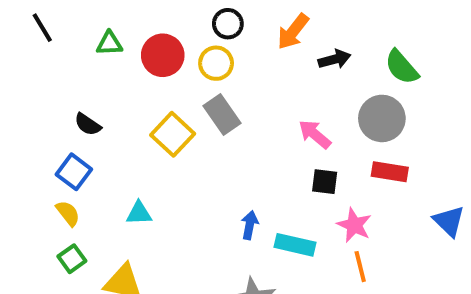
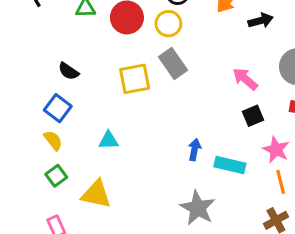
yellow square: (173, 134) -> (135, 79), turned 36
black square: (325, 182) -> (253, 116), turned -30

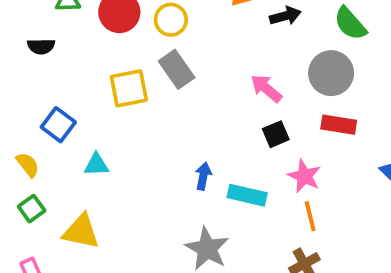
black semicircle: (69, 71) -> (41, 46), moved, turned -35
blue square: (58, 108) -> (58, 125), moved

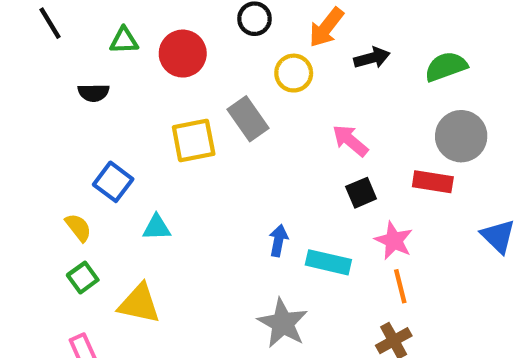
yellow circle: (171, 20) -> (294, 73), moved
green semicircle: (350, 24) -> (446, 67), turned 111
gray circle: (331, 73) -> (461, 136), moved

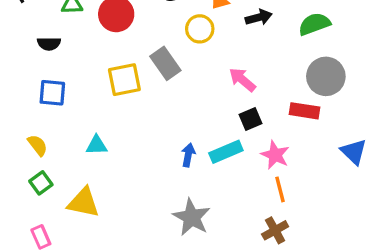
blue square: (113, 182) -> (52, 93), moved, turned -32
cyan rectangle: (328, 262) -> (226, 152), moved, turned -36

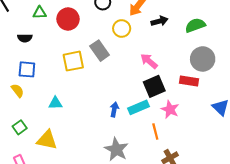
black square: (251, 119) -> (154, 86), size x1.5
yellow semicircle: (38, 145) -> (18, 91), moved
orange line: (280, 189) -> (155, 132), moved

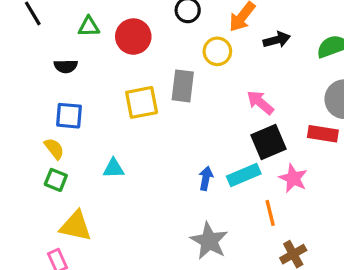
gray rectangle: (100, 51) -> (183, 86), turned 42
green square: (20, 127) -> (56, 180), moved, turned -32
yellow triangle: (47, 140) -> (76, 226), moved

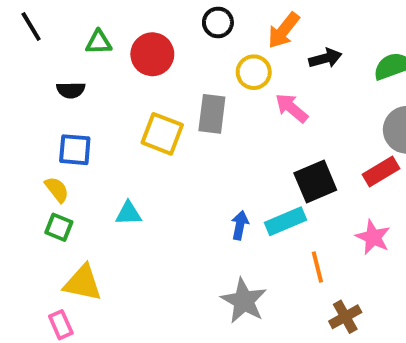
yellow square: (142, 102) -> (162, 134), turned 32
pink arrow: (260, 102) -> (291, 108), moved
red rectangle: (323, 134) -> (381, 172), turned -40
pink star: (293, 178) -> (373, 237), moved

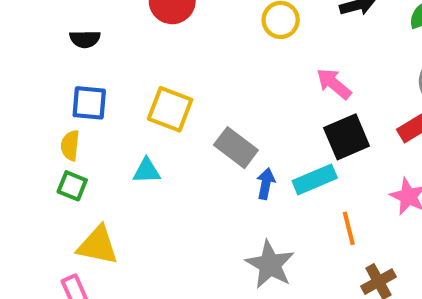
pink arrow: (291, 108) -> (334, 84), moved
gray rectangle: (212, 114) -> (236, 148), moved, turned -60
yellow square: (162, 134) -> (170, 109), moved
yellow semicircle: (57, 189) -> (70, 145), turned -136

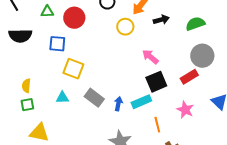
black semicircle: (85, 39) -> (20, 36), moved, size x1.6
blue square: (89, 103) -> (57, 44), moved
gray rectangle: (236, 148) -> (94, 98), moved
green square: (72, 186) -> (27, 105), turned -32

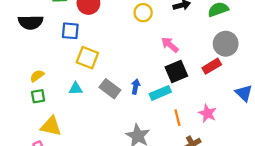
yellow semicircle: (26, 86) -> (37, 76), turned 48
blue arrow: (118, 104) -> (136, 87), moved
pink star: (185, 110) -> (207, 113), moved

